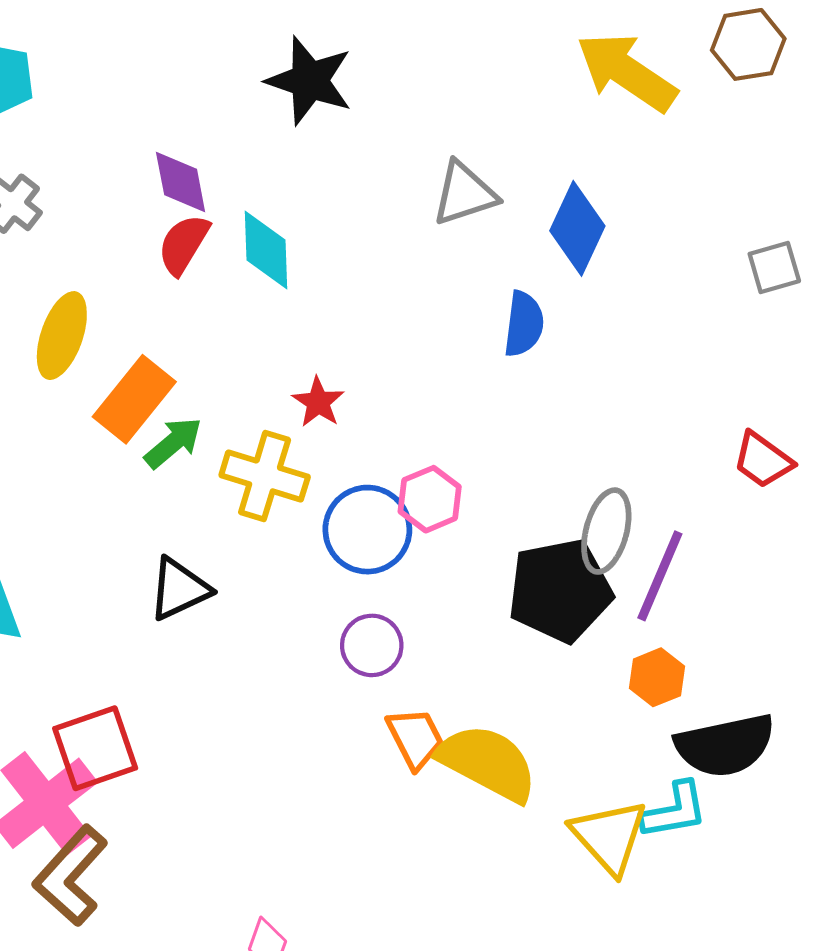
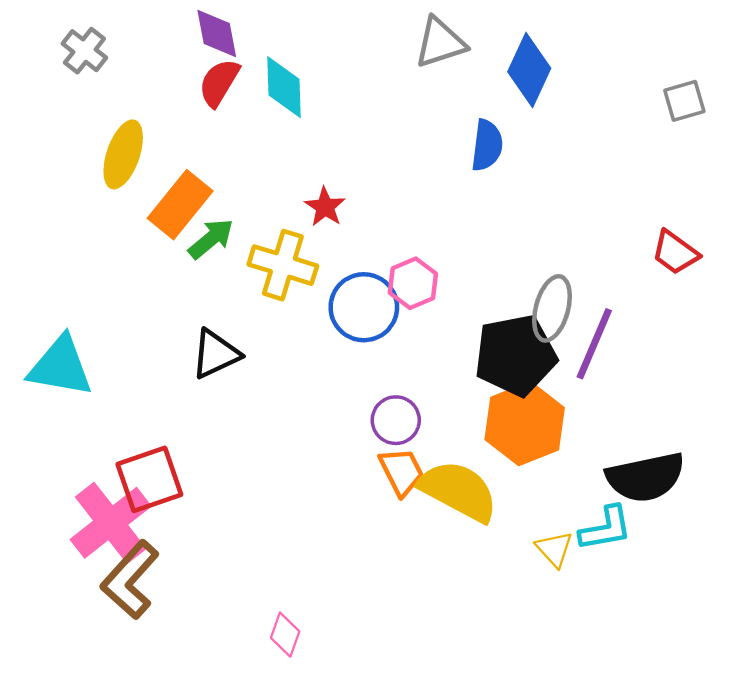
purple circle: (372, 645) -> (396, 420), moved
orange hexagon: (657, 677) -> (525, 424), moved, size x1.8
yellow triangle: (609, 837) -> (554, 549), size x0.6

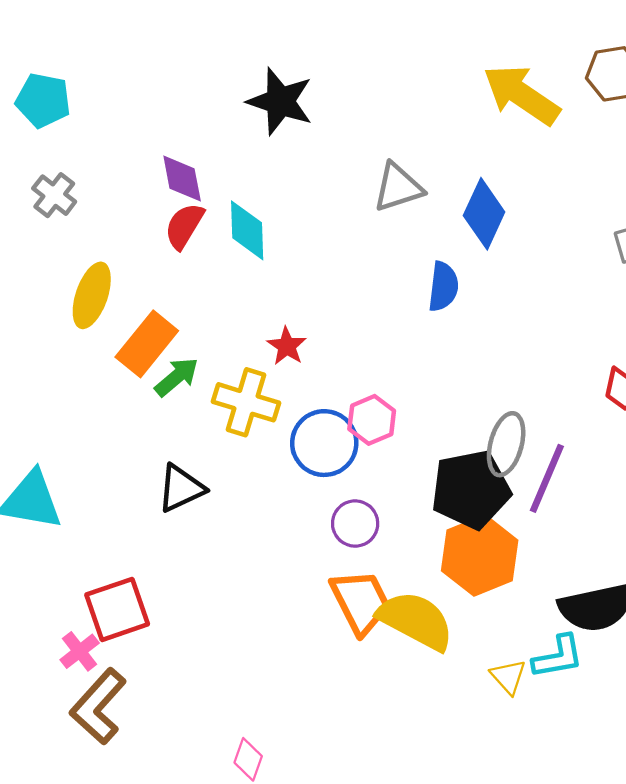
purple circle: (396, 420) -> (355, 524), moved
orange trapezoid: (401, 471) -> (361, 602), size x1.4
pink cross: (111, 523) -> (80, 651), size x0.5

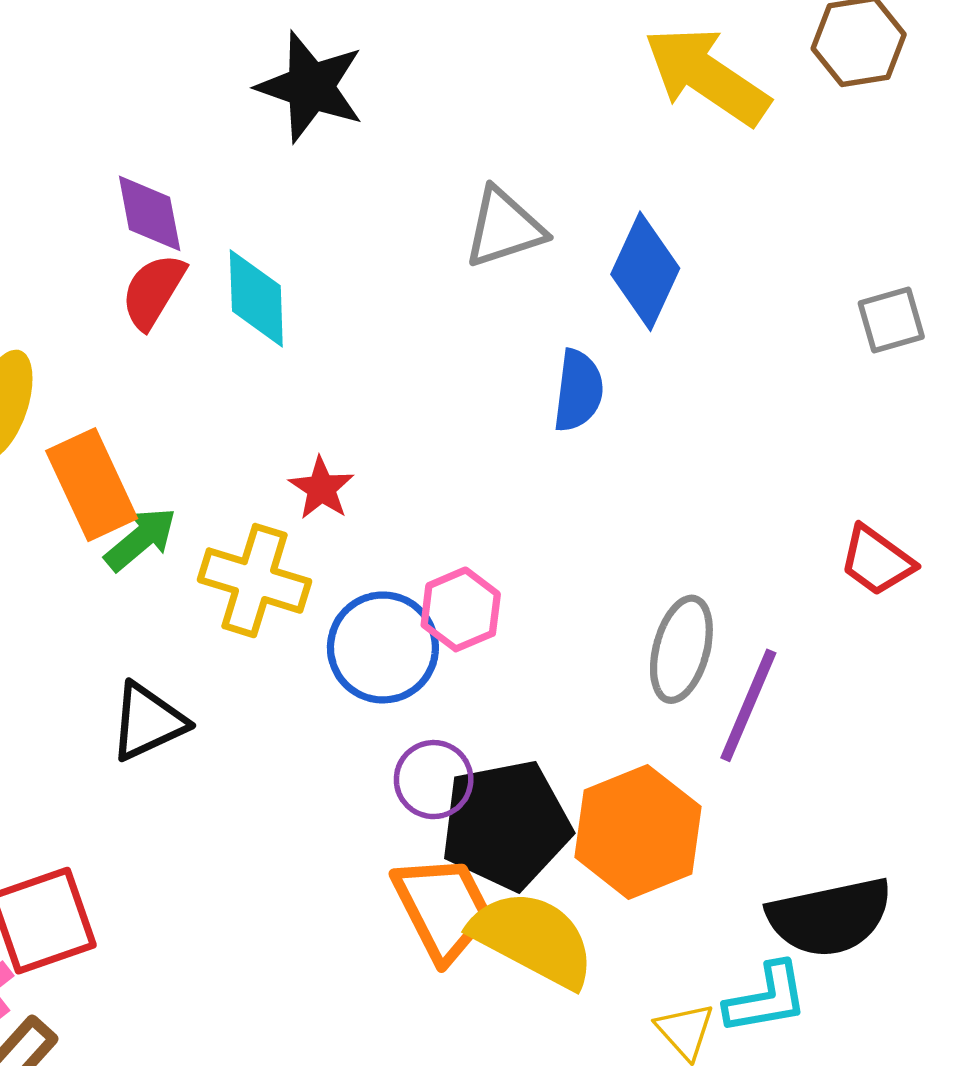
orange rectangle: (147, 344) -> (92, 485), turned -64
black pentagon: (471, 489) -> (506, 825), moved

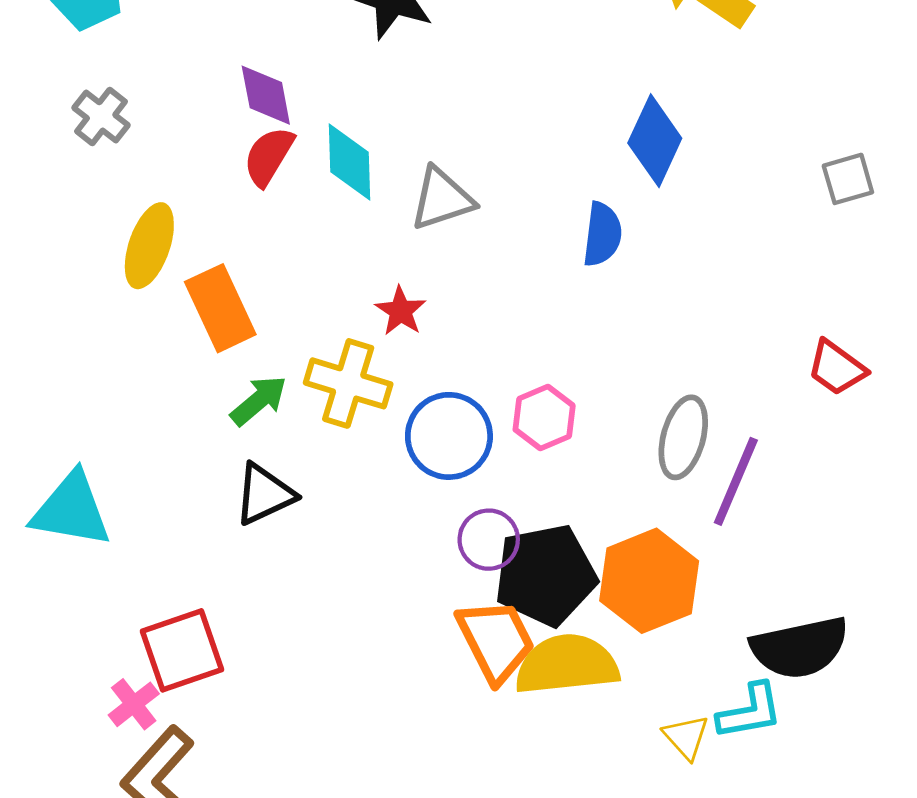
gray triangle: (504, 228) -> (442, 199), moved
green arrow: (141, 539) -> (259, 400), moved
pink hexagon: (461, 609) -> (544, 418), moved
yellow semicircle: (533, 939) -> (567, 665), turned -34

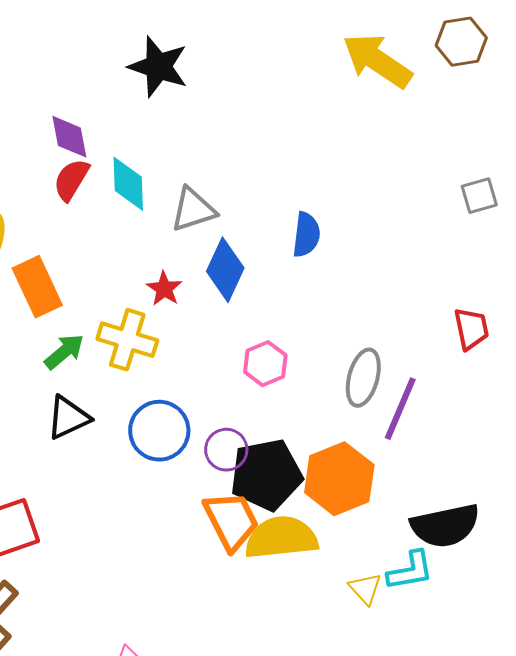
blue diamond: (655, 141) -> (225, 270), moved
red trapezoid: (837, 368) -> (471, 329), turned -138
blue circle: (449, 436) -> (159, 431), moved

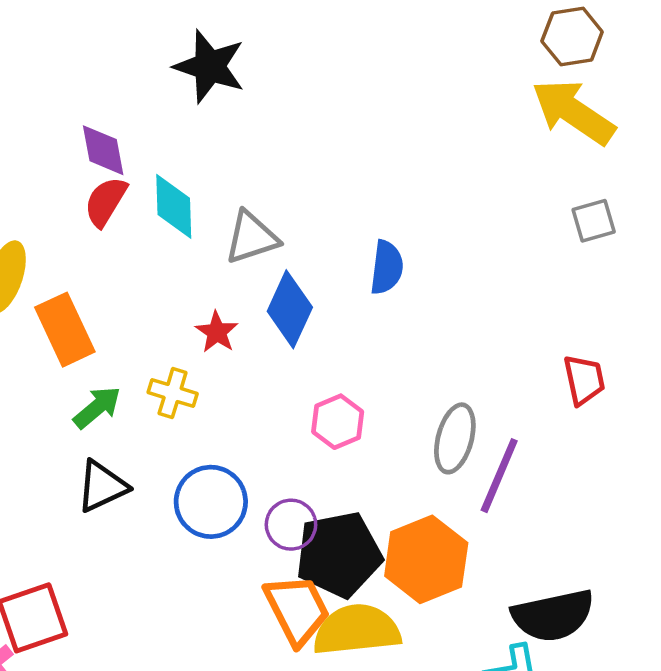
yellow arrow: (377, 61) -> (573, 112), moved
yellow cross: (127, 340) -> (173, 393), size x0.7

